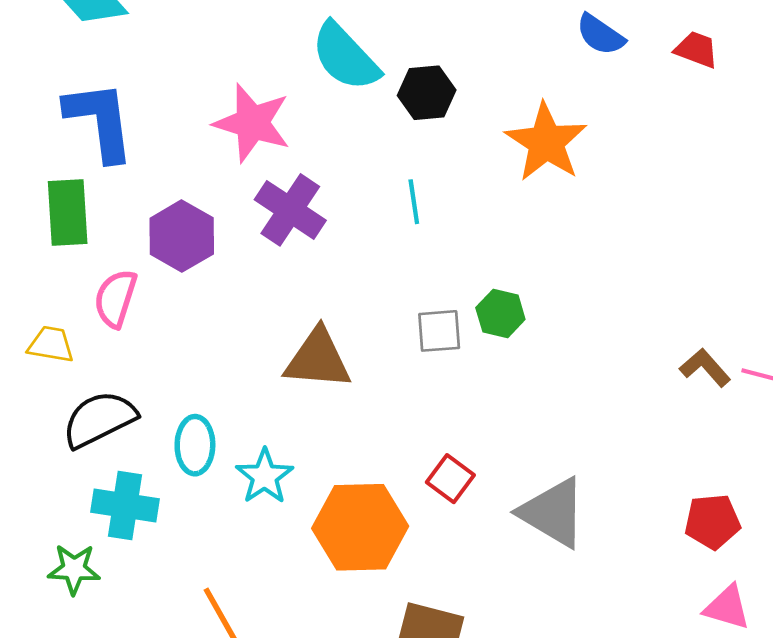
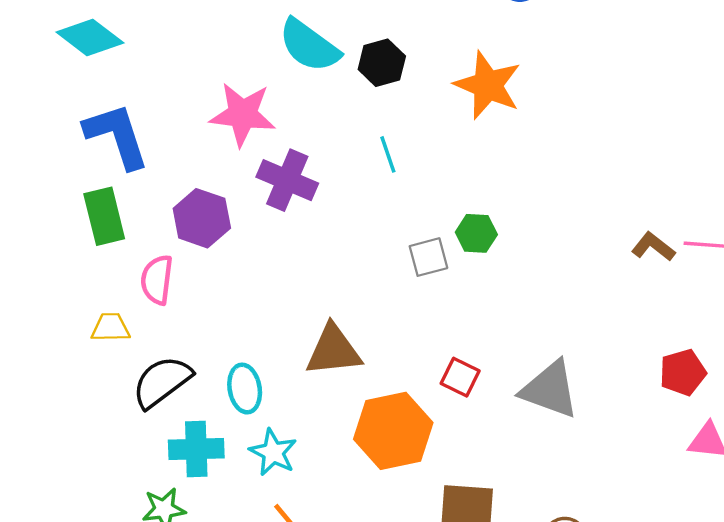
brown triangle: (318, 359) -> (334, 350), moved
cyan star: (265, 476) -> (273, 452), moved

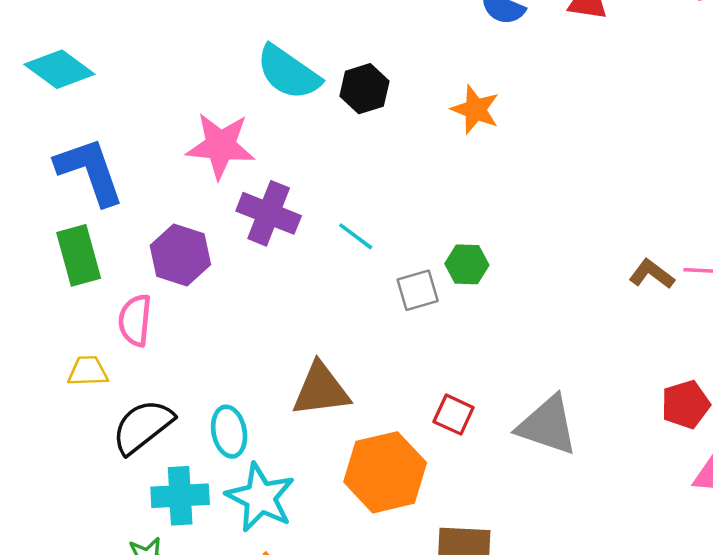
orange star: (488, 85) -> (475, 110), size x0.7
cyan line: (388, 154) -> (356, 236), moved, turned -33
cyan star: (273, 452) -> (260, 497), size x1.4

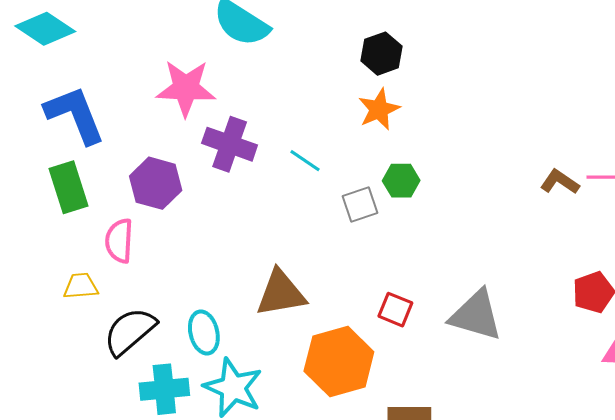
black hexagon: (364, 89) -> (381, 54), moved
orange star: (475, 110) -> (379, 109), moved, turned 30

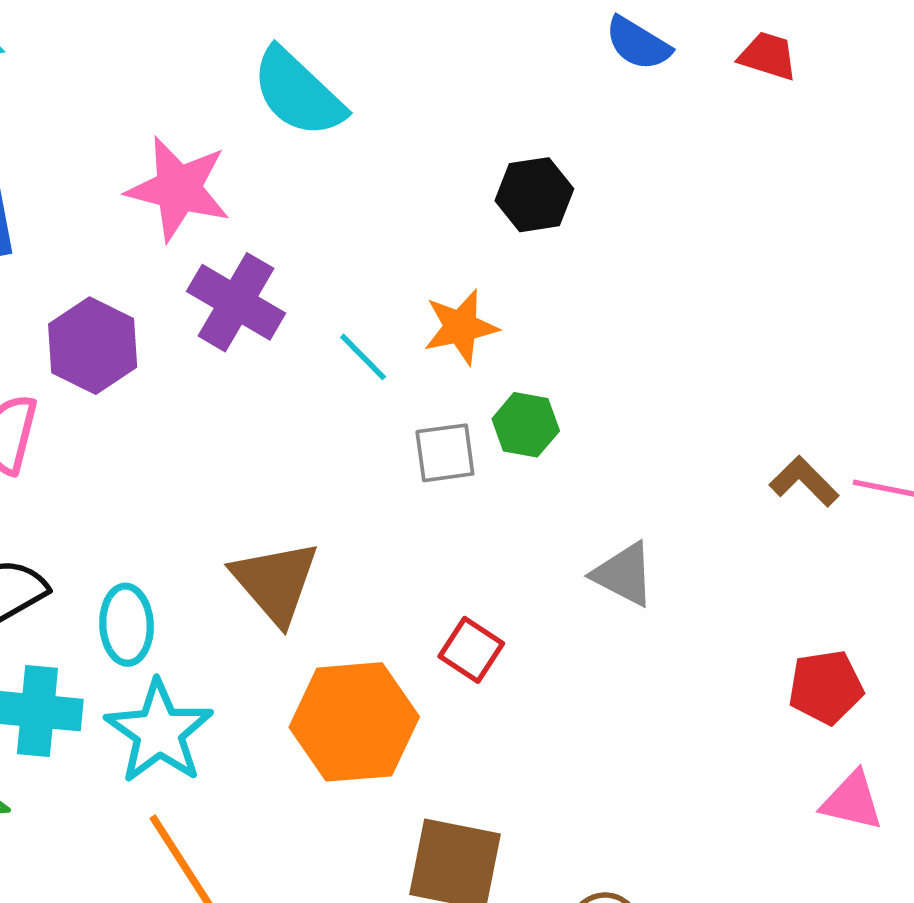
orange star: (379, 109) -> (461, 327), moved
brown triangle: (281, 293) -> (275, 582), turned 48
gray triangle: (476, 315) -> (624, 574), moved, size x0.7

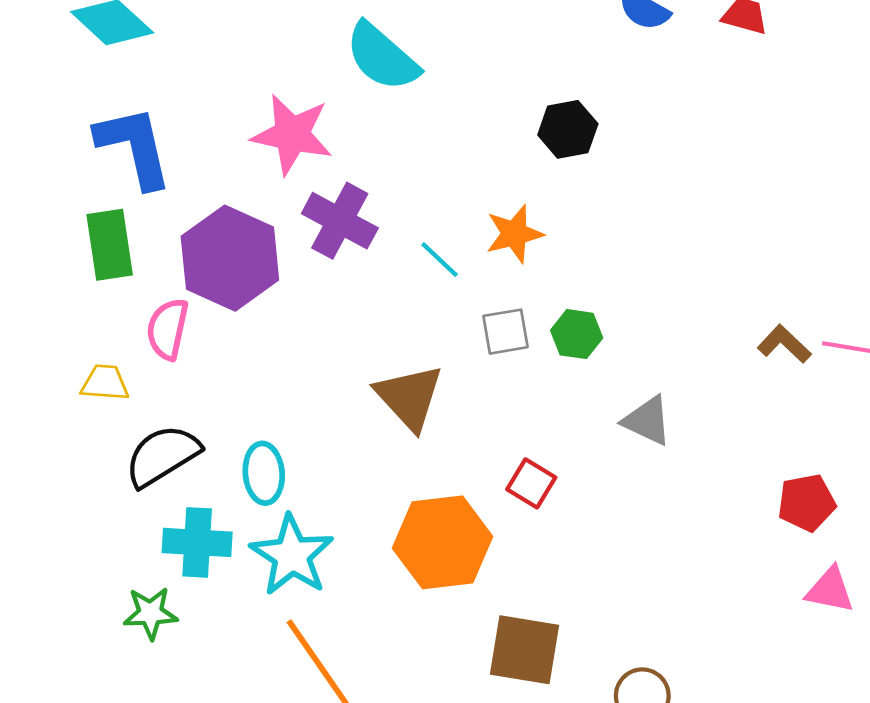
purple hexagon: (93, 346) -> (230, 258), size x1.4
green hexagon: (526, 425) -> (577, 334), moved
brown triangle: (275, 582) -> (409, 397), moved

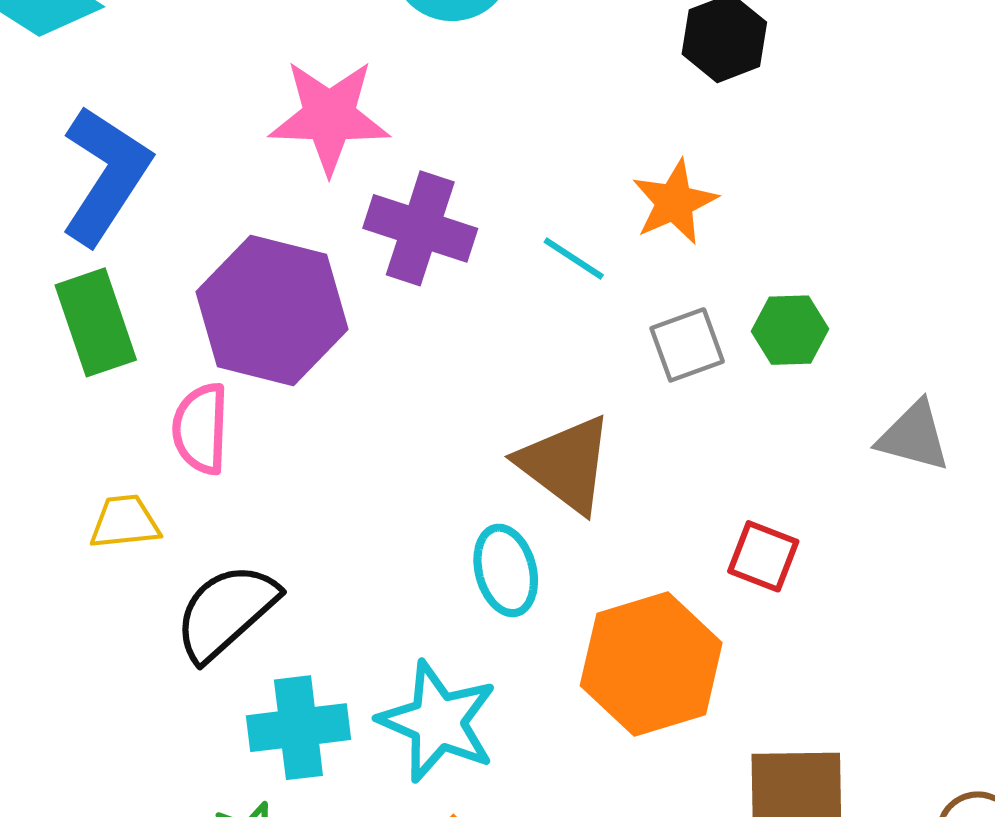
blue L-shape: (134, 147) -> (106, 175), turned 56
cyan ellipse: (264, 473) -> (506, 570), moved

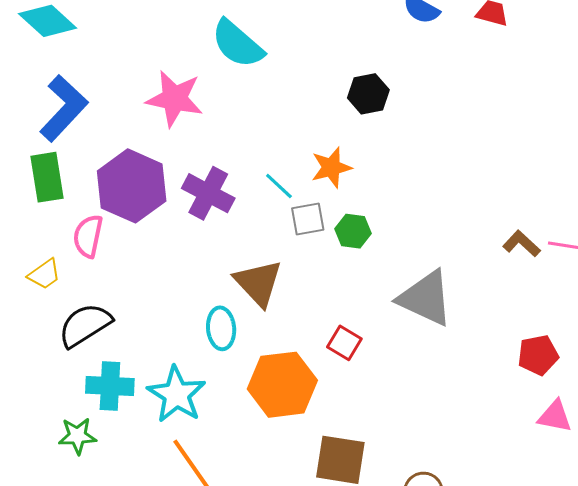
purple cross: (420, 228) -> (208, 193), moved
green hexagon: (790, 330) -> (353, 231), moved
gray square: (687, 345) -> (308, 219), moved
gray triangle: (914, 436) -> (426, 298), size x1.6
yellow trapezoid: (125, 522) -> (44, 274), turned 141

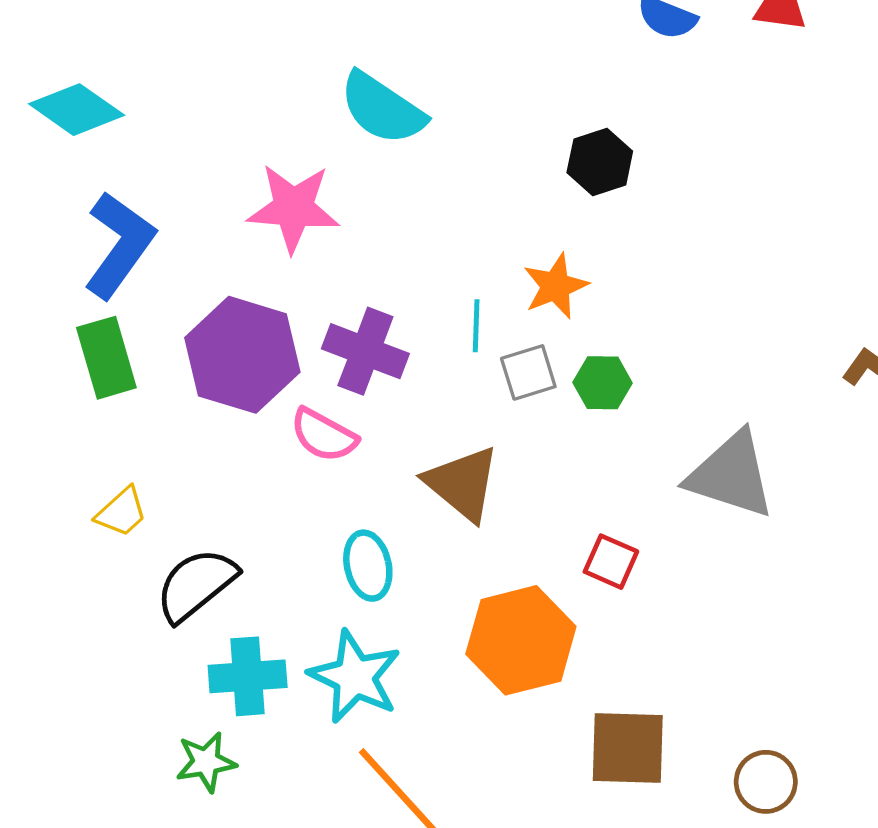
cyan line: (279, 186) -> (476, 326), turned 56
pink semicircle: (88, 236) -> (324, 435), moved, turned -66
cyan ellipse: (221, 328) -> (368, 566), moved

